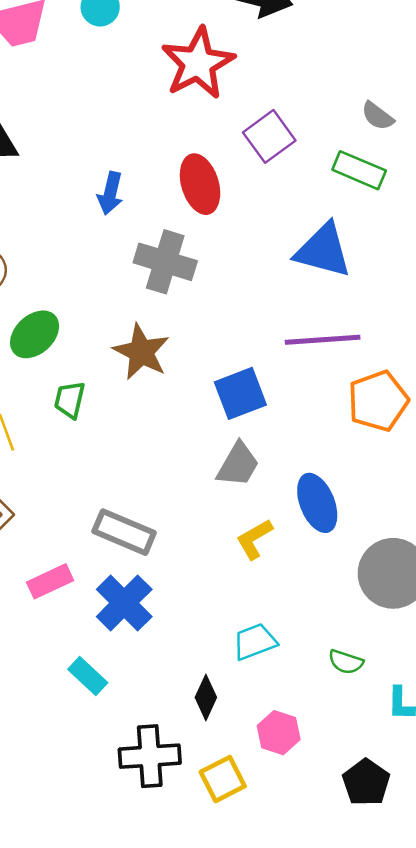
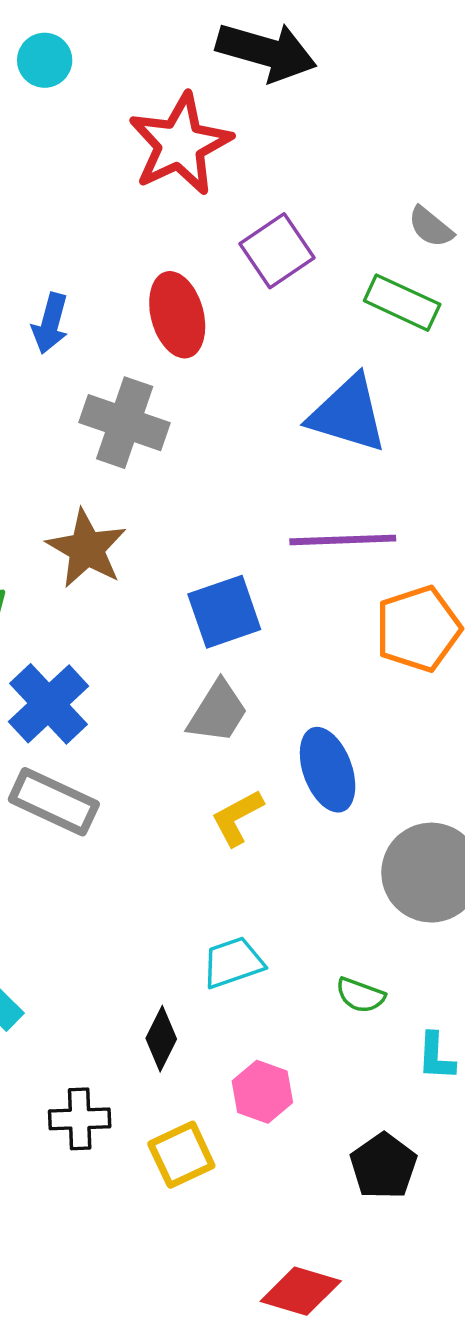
blue cross: (124, 603) -> (49, 704), moved
black cross: (150, 756) -> (80, 1119), size x0.7

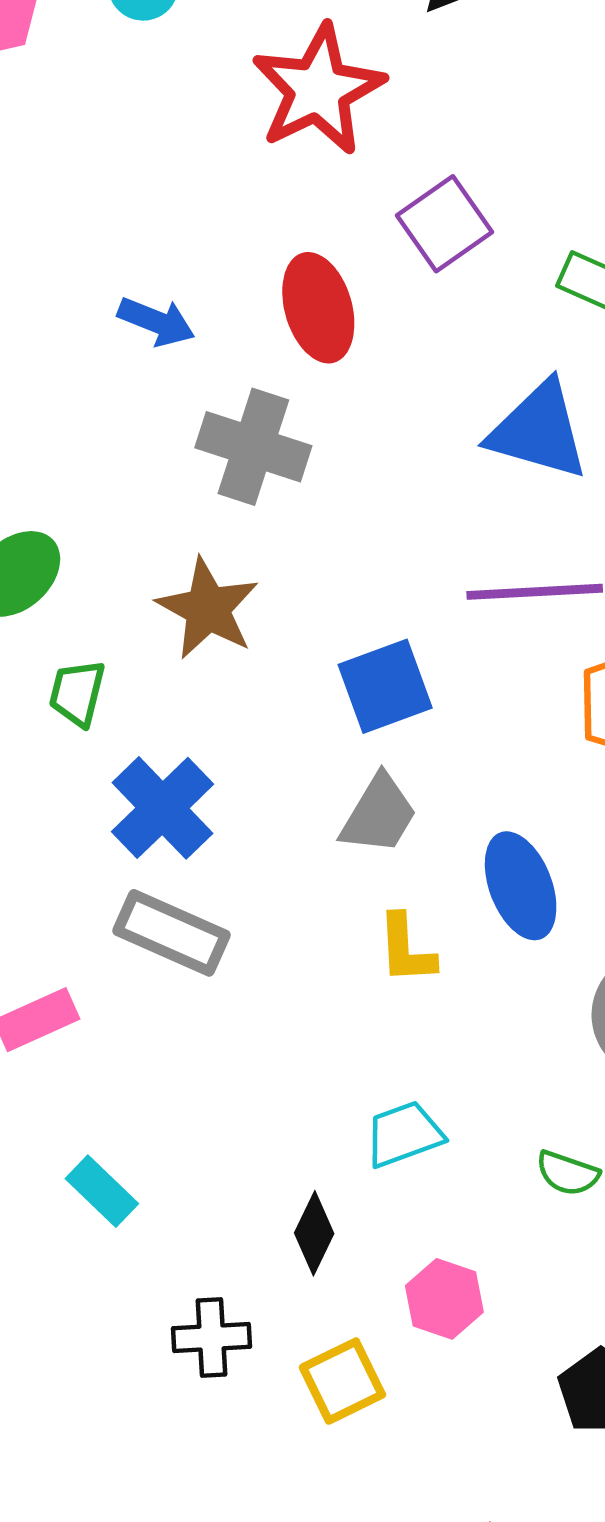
blue arrow: (50, 323) -> (156, 322), turned -82
yellow L-shape: (237, 818) -> (406, 949), turned -64

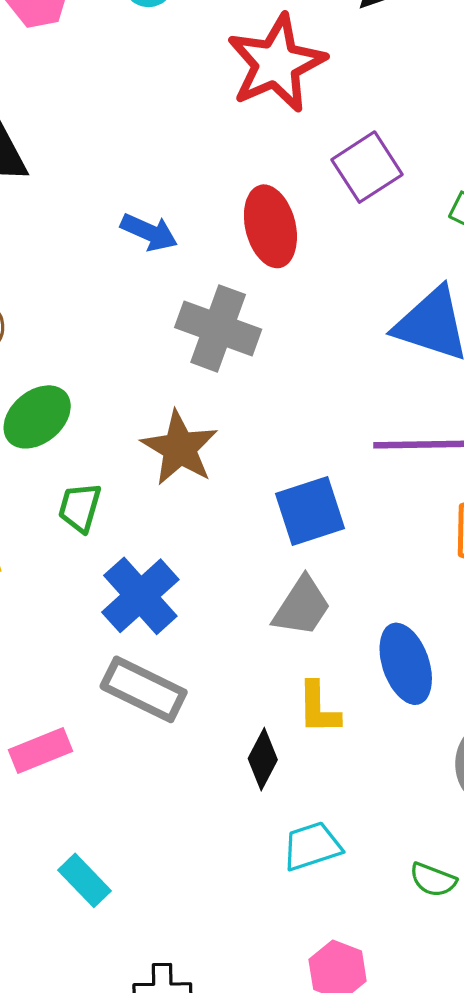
black diamond: (314, 1233) -> (263, 759), moved

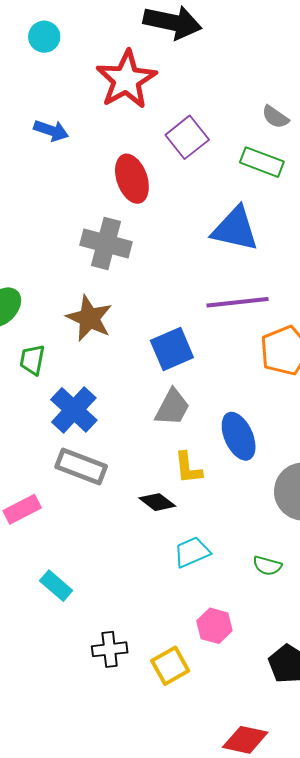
blue arrow: (149, 232) -> (51, 131), moved
black diamond: (263, 759) -> (157, 502), turned -75

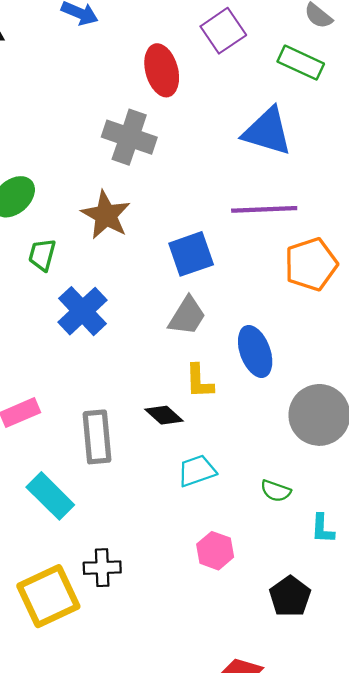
gray rectangle: (81, 466) -> (97, 437), moved, turned 60
cyan rectangle: (56, 586) -> (50, 496), size x1.4
yellow square: (170, 666) -> (48, 596), moved, size x1.5

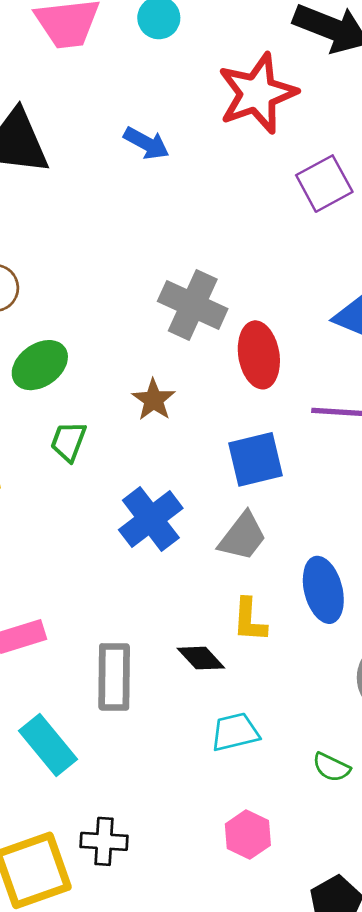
red ellipse: (162, 70) -> (259, 355), moved
brown star: (106, 215) -> (154, 400), size x0.7
blue cross: (83, 311) -> (151, 519), moved

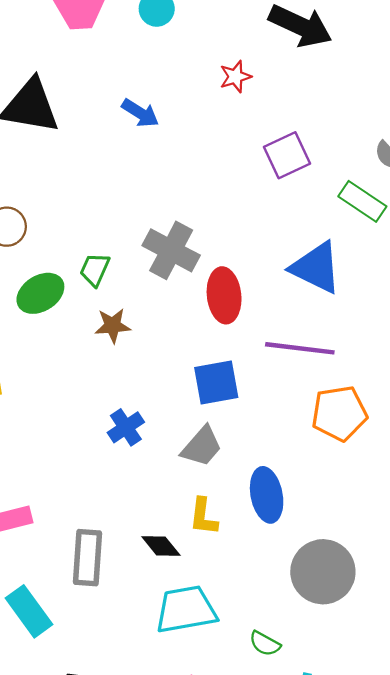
red star: (257, 93) -> (235, 77), size x0.5
brown star: (154, 400) -> (113, 326), moved, turned 30
green trapezoid: (69, 442) -> (95, 270), moved
blue cross: (151, 519) -> (126, 427), size x0.7
cyan trapezoid: (235, 732) -> (186, 609), size x1.5

